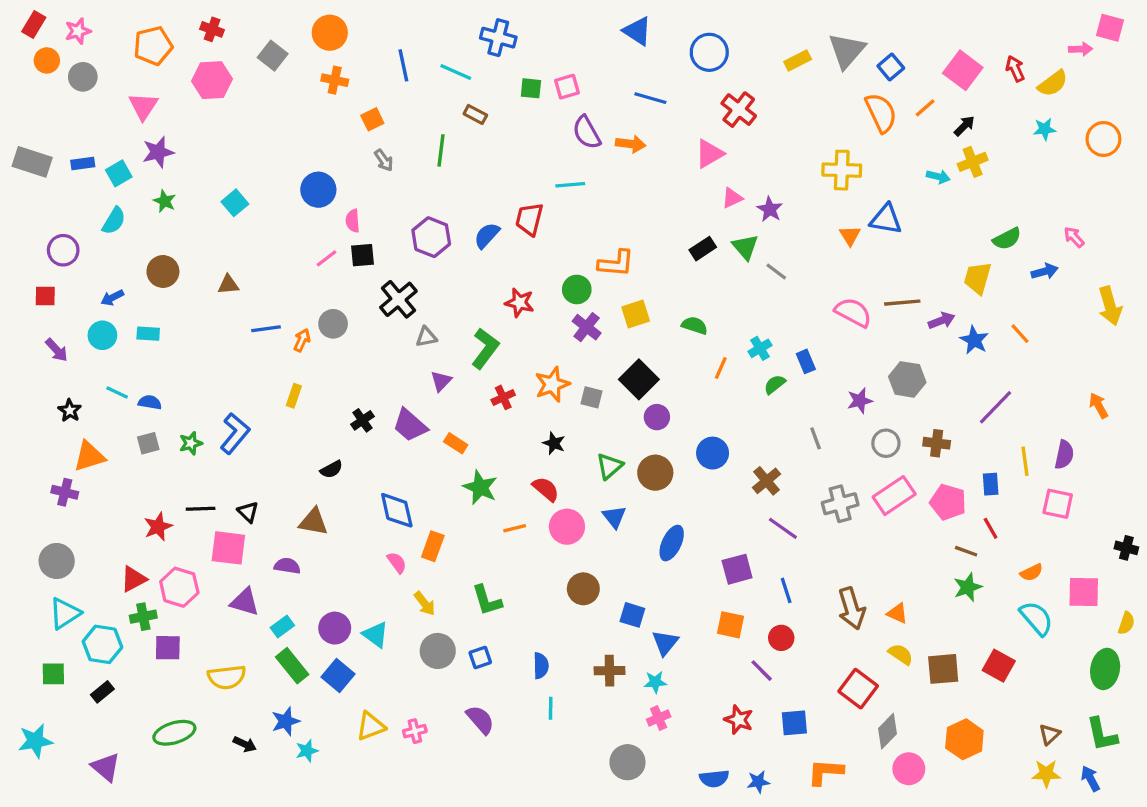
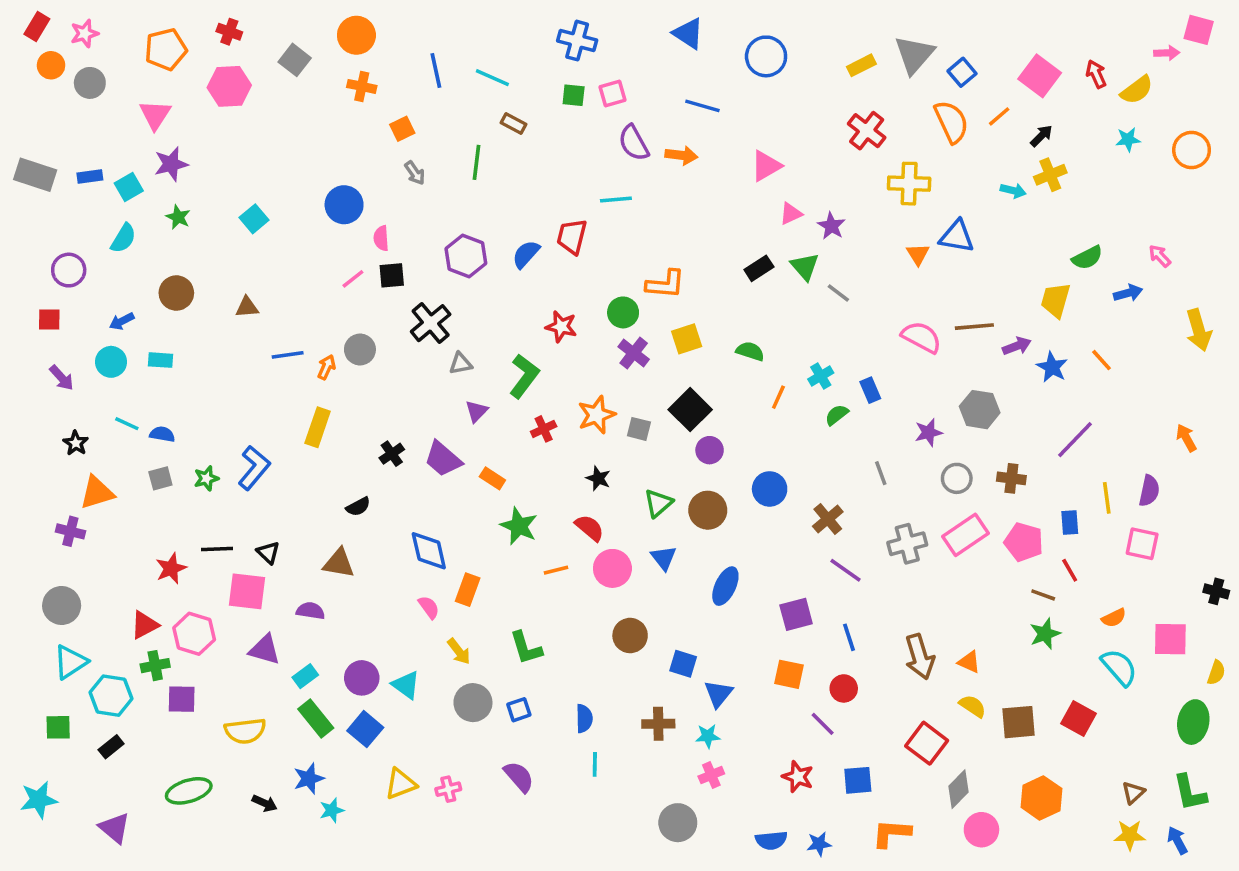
blue cross: (498, 38) -> (577, 41), moved
red cross: (739, 110) -> (867, 131), moved
yellow rectangle: (294, 396) -> (318, 427), size x1.5

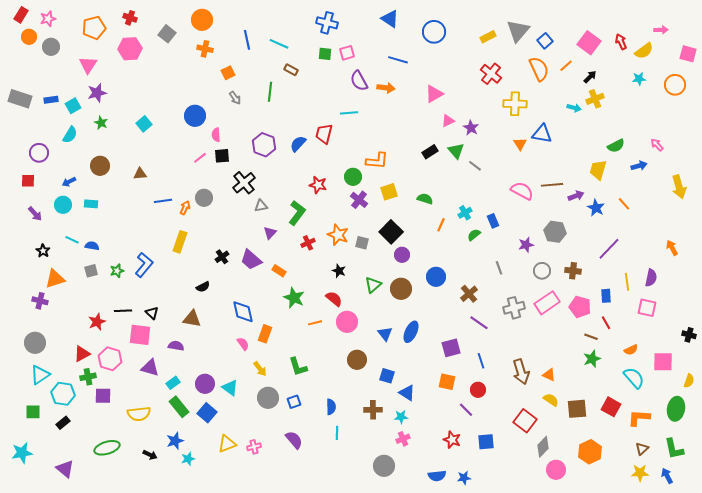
pink square: (1199, 30) -> (688, 54), moved
orange star: (597, 415) -> (338, 235), turned -30
blue triangle: (664, 558) -> (385, 334), moved
blue triangle: (718, 694) -> (407, 393), turned -36
orange L-shape: (891, 833) -> (639, 418), moved

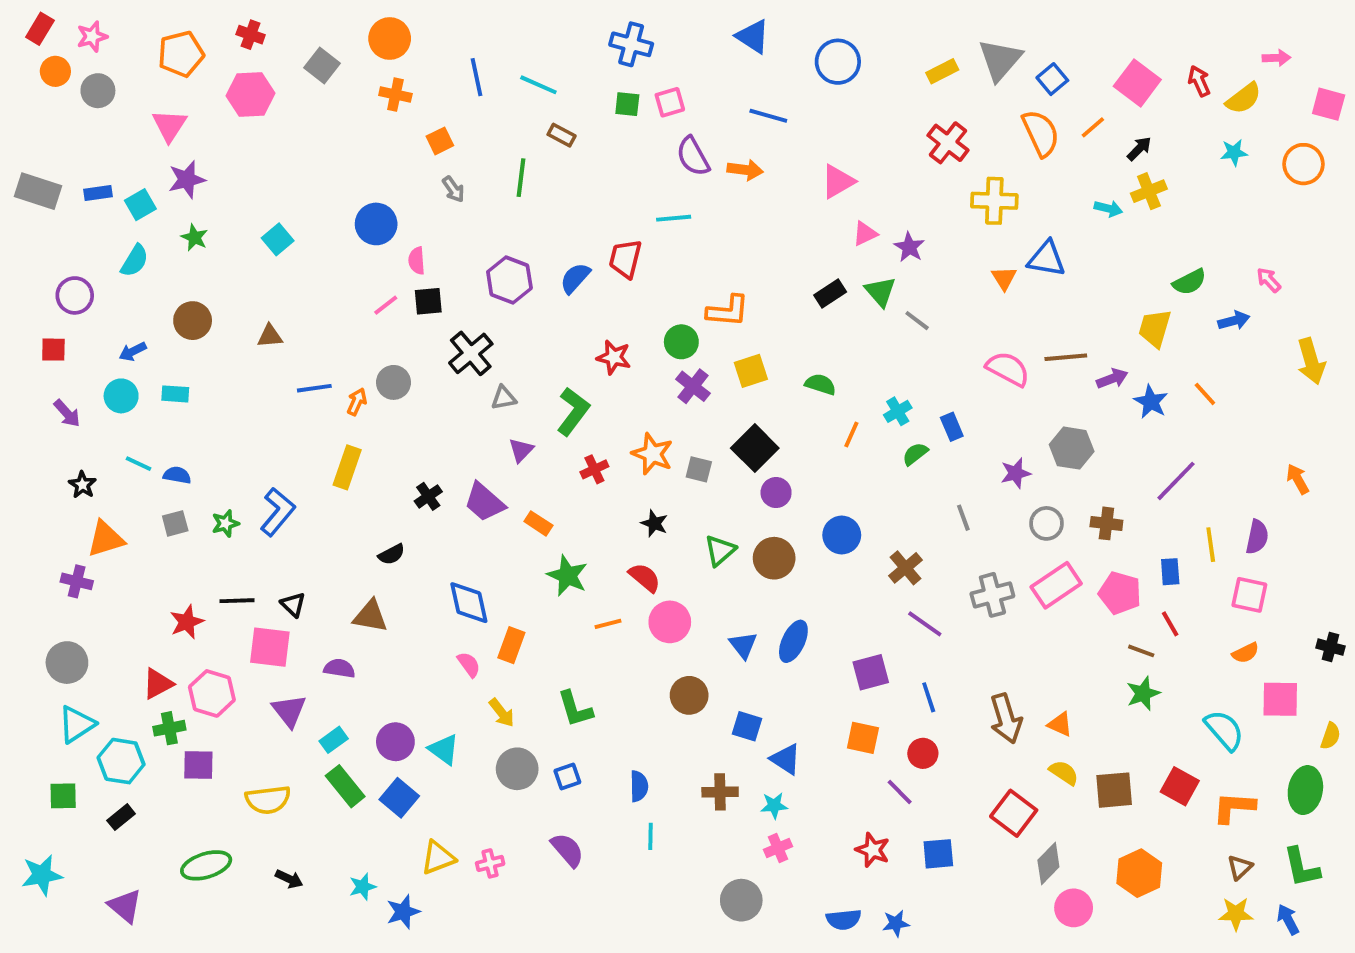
orange semicircle: (631, 350) -> (1246, 653), moved
purple triangle: (150, 368) -> (289, 711), turned 36
blue star: (175, 441) -> (403, 912), moved

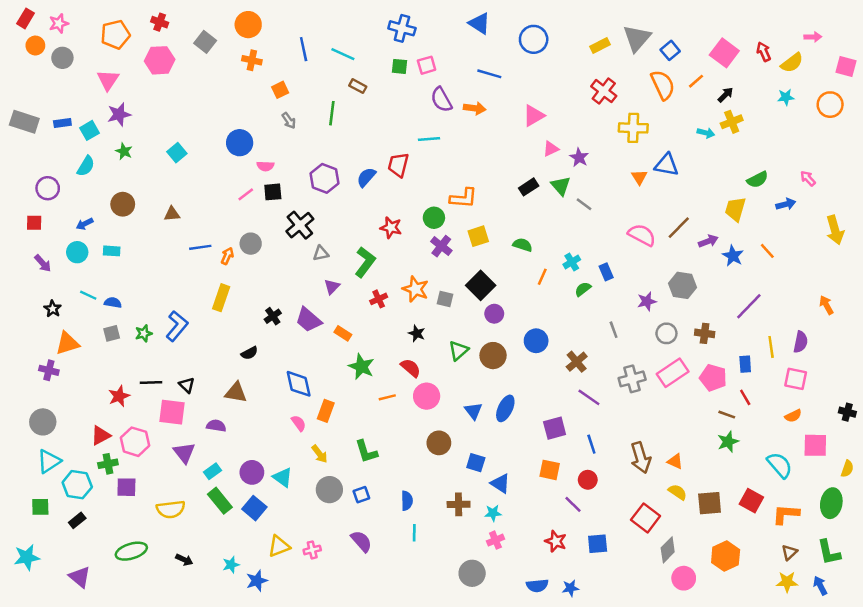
pink semicircle: (417, 261) -> (265, 166), turned -84
brown line: (1066, 357) -> (679, 228), turned -40

